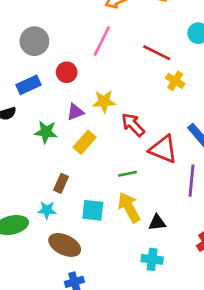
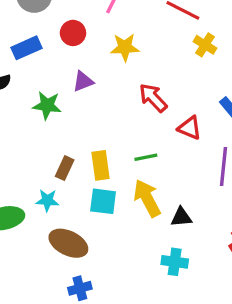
yellow star: (104, 102) -> (125, 47), moved
yellow rectangle: (85, 142) -> (101, 165), moved, turned -50
red triangle: (163, 149) -> (190, 128), size x0.7

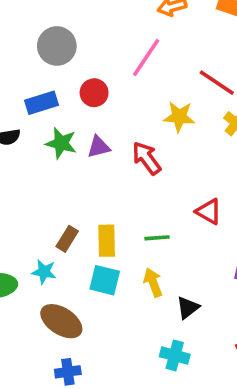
yellow star: (125, 47) -> (179, 117), moved
red arrow: (153, 98) -> (147, 158), moved
green star: (47, 105) -> (61, 143), moved
yellow arrow: (147, 198) -> (153, 283), size x0.7
black triangle: (181, 217) -> (188, 308), turned -40

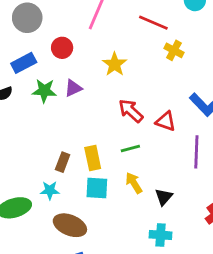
yellow star: (179, 117) -> (115, 64), moved, turned -30
red arrow: (147, 158) -> (131, 111), moved

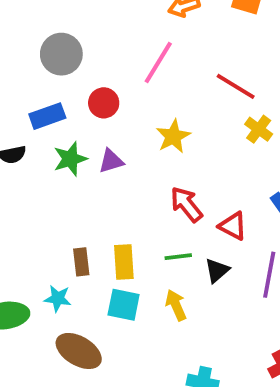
green star: (44, 91) -> (70, 159), turned -30
brown rectangle: (63, 162) -> (81, 262), turned -36
black triangle: (164, 197) -> (217, 270), moved

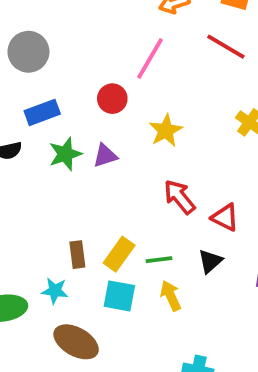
gray circle: (61, 54) -> (28, 52), moved
red line: (236, 86) -> (226, 47), moved
red circle: (104, 103) -> (112, 99), moved
green line: (178, 257) -> (159, 260), moved
yellow rectangle: (124, 262) -> (119, 254), turned 40

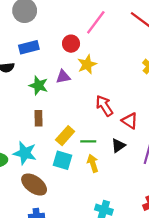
yellow star: (166, 131) -> (87, 64), moved
green star: (65, 154) -> (38, 85), moved, turned 30
brown rectangle: (77, 255) -> (39, 118), moved
cyan star: (55, 291) -> (25, 153), size x1.5

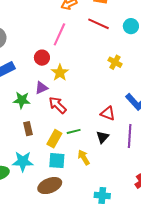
red arrow: (104, 106) -> (58, 105), moved
green line: (88, 141) -> (74, 131), moved
brown ellipse: (34, 185) -> (50, 186), moved, turned -45

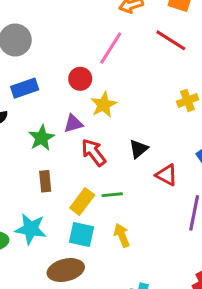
yellow cross: (115, 62) -> (188, 100), turned 32
green star: (22, 100) -> (42, 138), turned 30
black triangle: (103, 137) -> (139, 149), moved

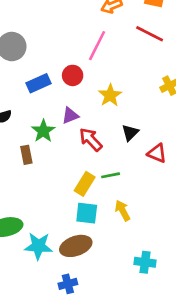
blue rectangle: (25, 88) -> (38, 83), moved
yellow star: (104, 105) -> (110, 95), moved
brown rectangle: (45, 181) -> (26, 155), moved
cyan star: (31, 229) -> (38, 246), moved

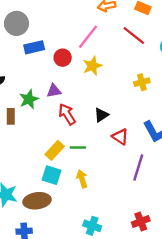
blue rectangle: (38, 83) -> (34, 47), moved
yellow star: (110, 95) -> (92, 66), moved

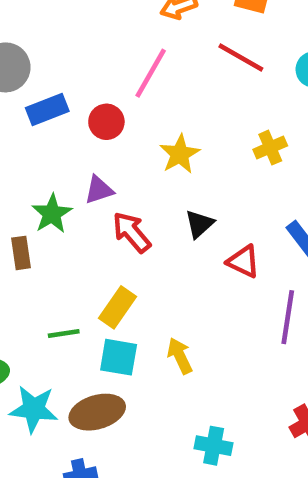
yellow star: (92, 66) -> (180, 154), moved
green line: (78, 147) -> (64, 334), moved

